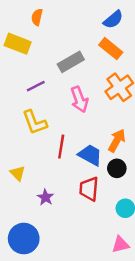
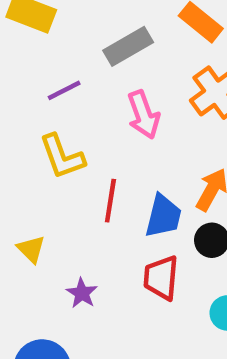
blue trapezoid: (90, 155) -> (163, 216), turned 75

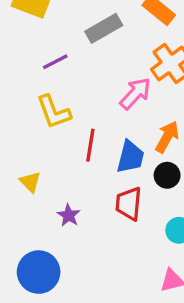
pink arrow: (144, 115) -> (135, 93), moved, turned -117

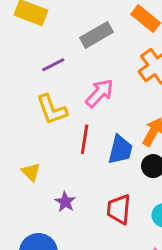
pink arrow: (135, 93) -> (99, 93), moved
red trapezoid: (129, 204) -> (119, 209), moved

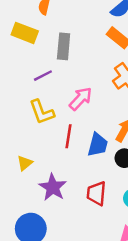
gray rectangle: (96, 35) -> (64, 46), moved, turned -55
yellow triangle: (31, 172) -> (25, 163), turned 35
purple star: (65, 202) -> (53, 187), size x1.6

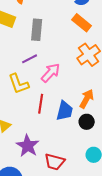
purple line: (43, 76) -> (30, 59), moved
red trapezoid: (96, 193) -> (55, 162), moved, turned -80

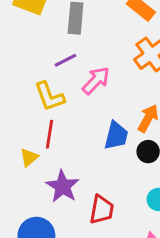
red line: (41, 104) -> (49, 134), moved
red trapezoid: (55, 162) -> (102, 210), turned -95

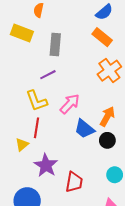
pink arrow: (96, 81) -> (70, 104), moved
blue trapezoid: (116, 136) -> (84, 129), turned 115

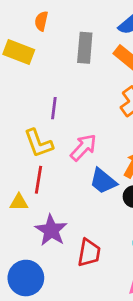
gray rectangle: (55, 44) -> (85, 48), moved
purple line: (48, 75) -> (54, 108), turned -56
yellow triangle: (22, 145) -> (19, 202), turned 40

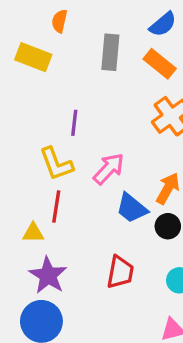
purple star: (51, 230) -> (48, 275), moved
red trapezoid: (89, 253) -> (120, 272), moved

